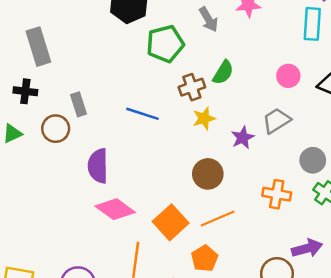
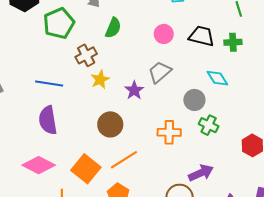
green semicircle: (223, 73) -> (113, 28), moved
purple semicircle: (98, 166) -> (48, 120), moved

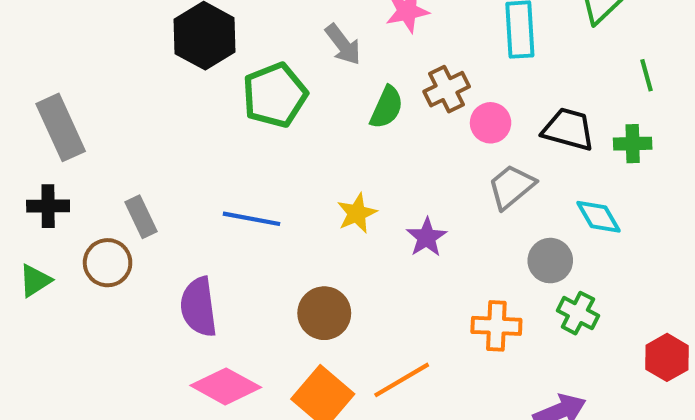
brown cross: (86, 55) -> (447, 89), moved
gray trapezoid: (160, 72) -> (511, 187), moved
purple semicircle: (48, 120) -> (199, 307), moved
brown circle: (110, 124) -> (324, 313), moved

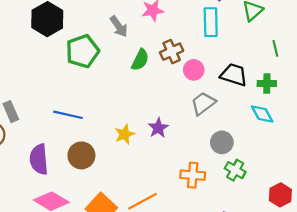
yellow star: (357, 213) -> (125, 134), moved
cyan diamond: (599, 217) -> (262, 114), moved
brown circle: (324, 313) -> (81, 155), moved

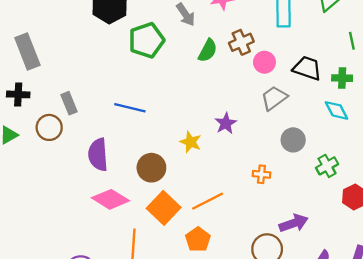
yellow star: (125, 134) -> (191, 142), moved, turned -30
brown circle: (81, 155) -> (151, 168), moved
green cross: (235, 170) -> (327, 166), moved, turned 30
orange cross: (193, 175) -> (261, 174), size x0.7

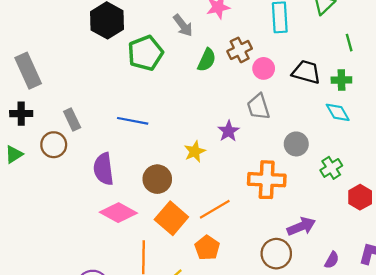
gray trapezoid: (274, 98) -> (258, 107), moved, turned -68
yellow star: (191, 142) -> (195, 151), turned 30
orange cross: (261, 174) -> (267, 180), size x2.0

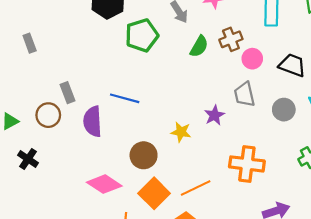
gray rectangle: (28, 71) -> (30, 43), size x0.6
black cross: (21, 114) -> (28, 159), moved, turned 30
gray circle: (296, 144) -> (284, 110), moved
yellow star: (195, 151) -> (181, 132), turned 30
purple semicircle: (104, 169) -> (93, 121), moved

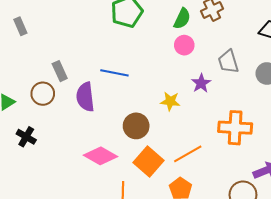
pink circle: (252, 59) -> (184, 45), moved

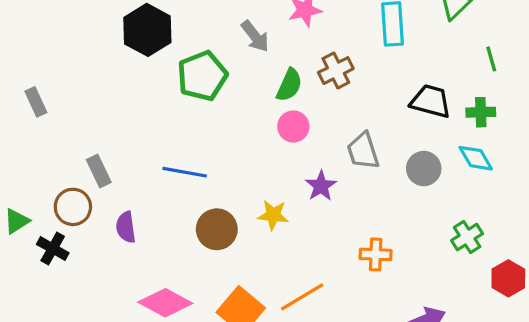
purple semicircle: (85, 97) -> (126, 227), moved, size x0.7
brown circle: (136, 126) -> (217, 229), moved
orange cross: (235, 128) -> (376, 254), size x0.6
black cross: (26, 137) -> (53, 249), moved

